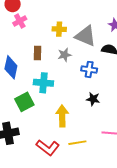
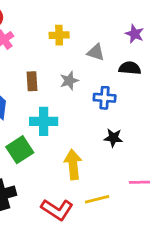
yellow cross: (59, 29) -> (59, 35), moved
gray triangle: (86, 36) -> (96, 52), size x0.6

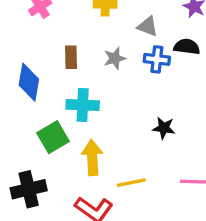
blue cross: (105, 98) -> (157, 59), moved
yellow arrow: (73, 164) -> (92, 158), moved
yellow line: (97, 199) -> (131, 183), moved

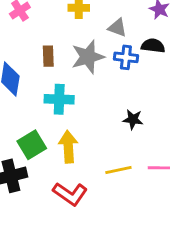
gray star: (115, 58) -> (88, 57), size x1.6
green square: (53, 137) -> (32, 145), moved
yellow line: (131, 183) -> (118, 170), moved

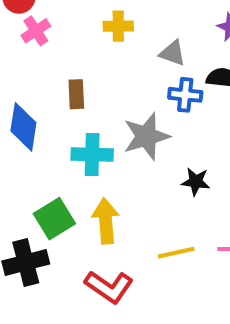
gray star: (88, 57) -> (146, 136), moved

